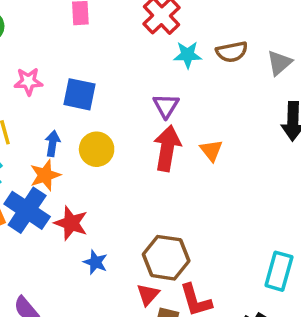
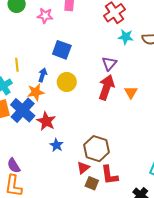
pink star: (28, 81) -> (45, 16), moved

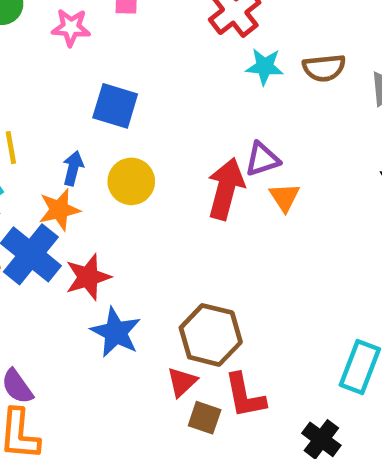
purple triangle: (109, 64) -> (262, 159), moved, turned 35
red star: (46, 121) -> (88, 277), turned 30
blue star: (57, 145) -> (116, 332), size x1.5

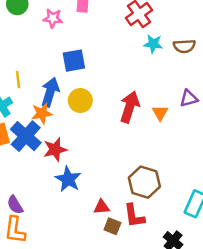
blue square: (115, 106) -> (74, 61), turned -30
purple triangle: (262, 159) -> (189, 98), moved
blue arrow: (73, 168) -> (50, 92), size x1.6
brown hexagon: (211, 335) -> (144, 182), moved
red triangle: (182, 382) -> (102, 207), turned 35

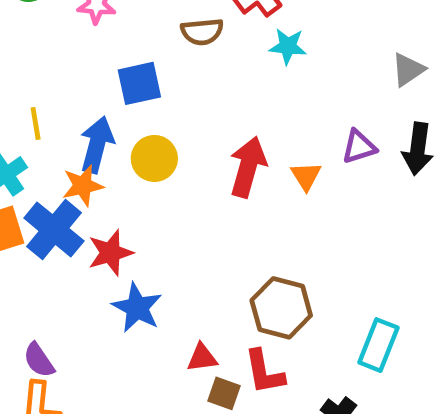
brown semicircle: (184, 46) -> (202, 32), moved

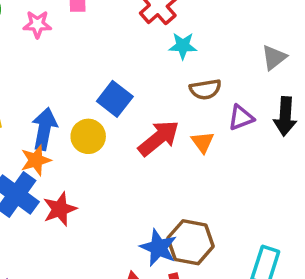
brown semicircle: (202, 32) -> (205, 89), moved
blue square: (139, 83) -> (115, 99), moved, turned -36
red arrow: (248, 167) -> (159, 138), turned 39
blue star: (137, 308) -> (158, 248), moved

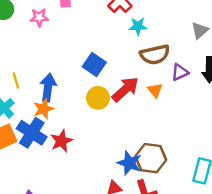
brown semicircle: (205, 89) -> (155, 55), size x1.4
yellow circle: (88, 136) -> (98, 98), moved

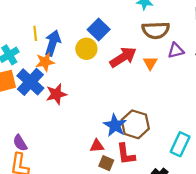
yellow line: (16, 81) -> (35, 33), moved
yellow circle: (98, 98) -> (86, 49), moved

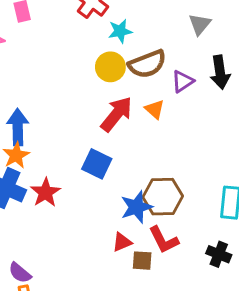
blue square: (99, 30) -> (97, 164), moved
yellow circle: (86, 49) -> (110, 67), moved
blue star: (115, 125) -> (136, 207), turned -30

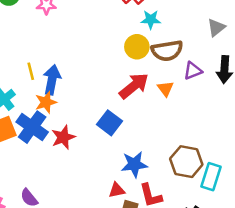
brown hexagon: (163, 197) -> (186, 162), moved

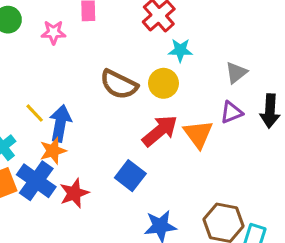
gray triangle: (216, 27) -> (236, 73), moved
brown semicircle: (167, 51) -> (119, 84), moved, turned 36
yellow line: (31, 71) -> (35, 113), turned -30
orange triangle: (165, 89) -> (198, 134), size x1.5

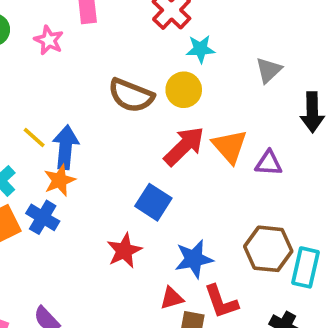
pink star: (53, 32) -> (49, 40), turned 30
purple triangle: (231, 112) -> (269, 163), moved, turned 30
blue cross: (36, 181) -> (43, 217), size x0.7
red star: (74, 193) -> (124, 251), moved

